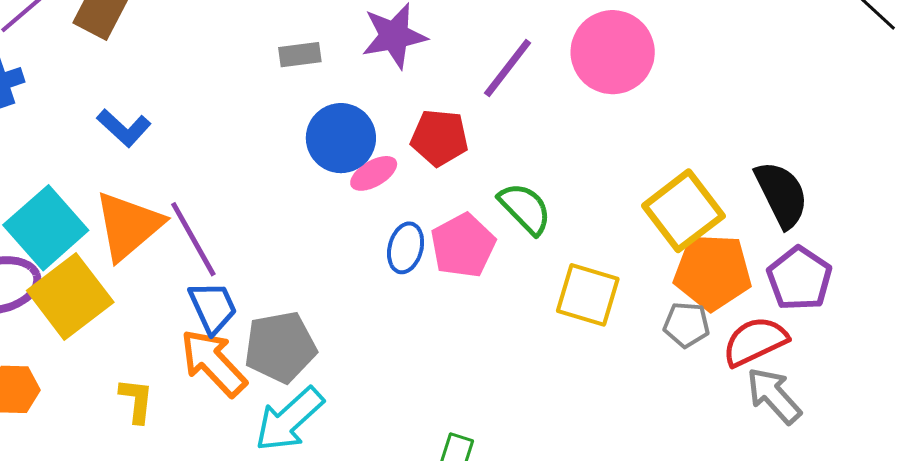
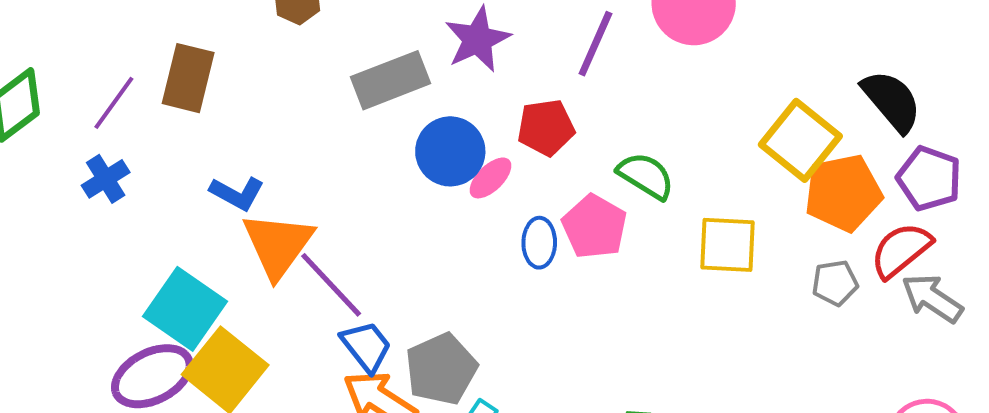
gray rectangle: (300, 55) -> (391, 80), size x1.8
orange triangle: (128, 226) -> (278, 245), moved
gray pentagon: (686, 325) -> (835, 283), moved

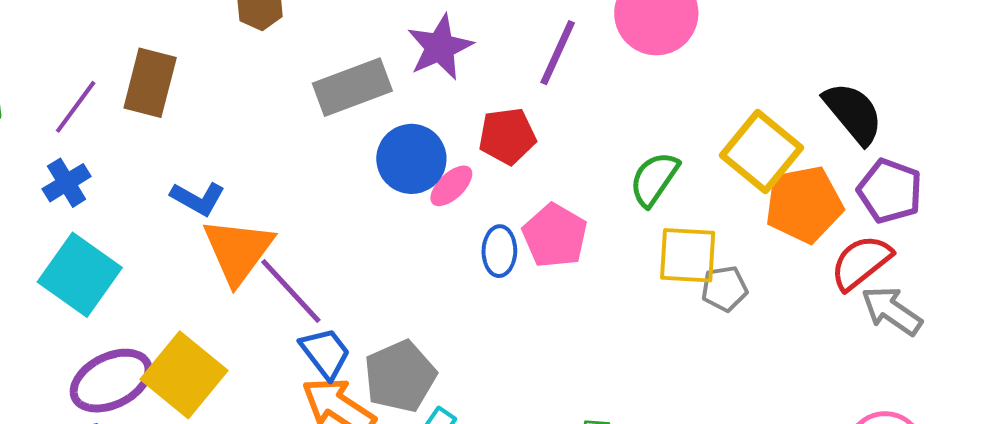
green semicircle: (646, 176) -> (654, 179), moved, turned -88
gray pentagon: (835, 283) -> (724, 289), moved
cyan square: (185, 309) -> (80, 275), moved

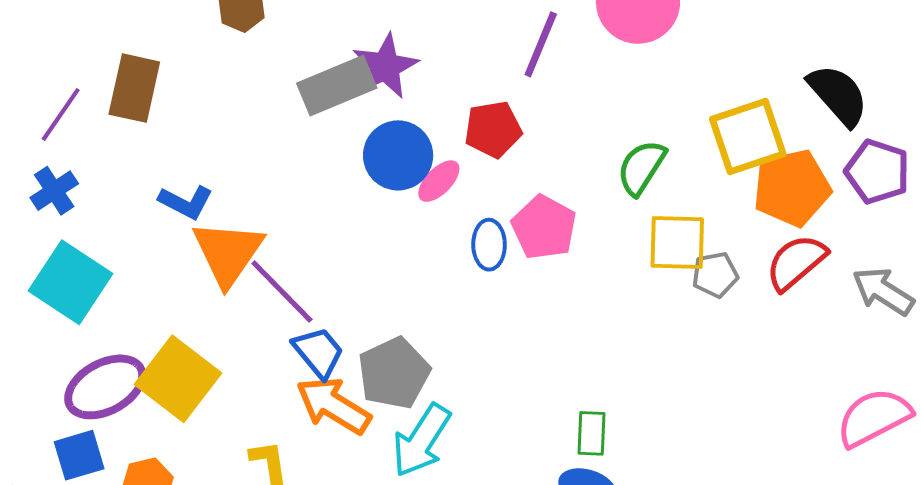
purple star: (440, 47) -> (385, 66), moved
yellow square: (762, 152) -> (748, 136), turned 34
red semicircle: (861, 262) -> (796, 262), moved

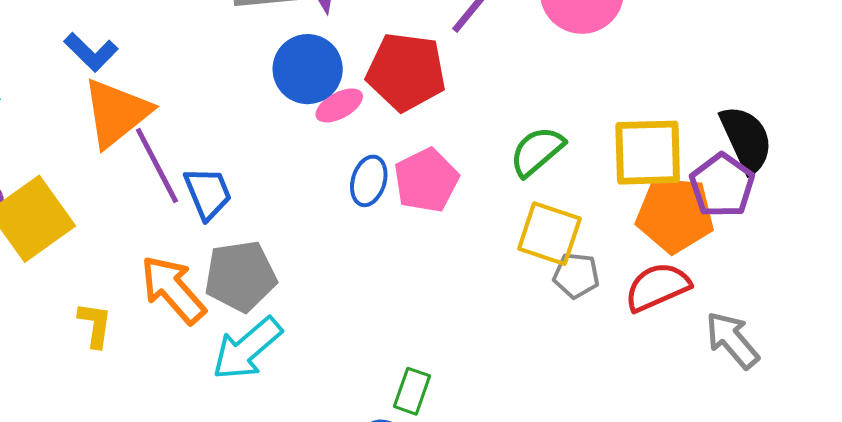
red pentagon: (493, 129) -> (406, 72), size x1.4
purple pentagon: (877, 172) -> (722, 185), moved
blue trapezoid: (318, 352) -> (208, 193), moved

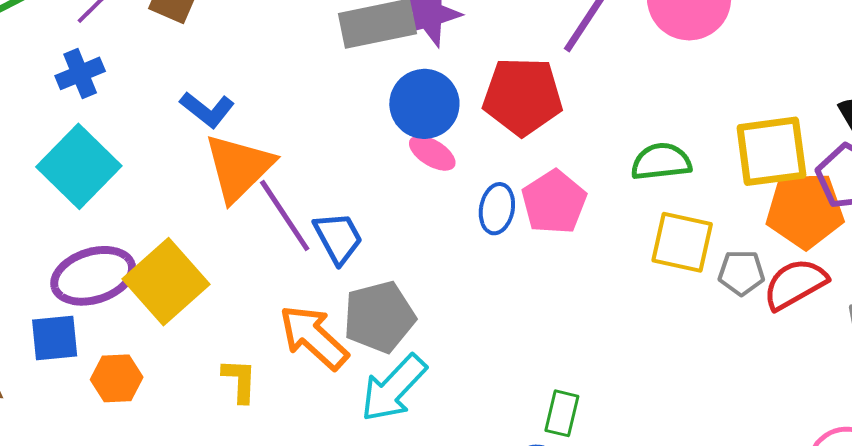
pink ellipse: (339, 105) -> (432, 153), moved, turned 66
green semicircle: (537, 151) -> (661, 162), turned 40
gray pentagon: (576, 275) -> (741, 273), moved

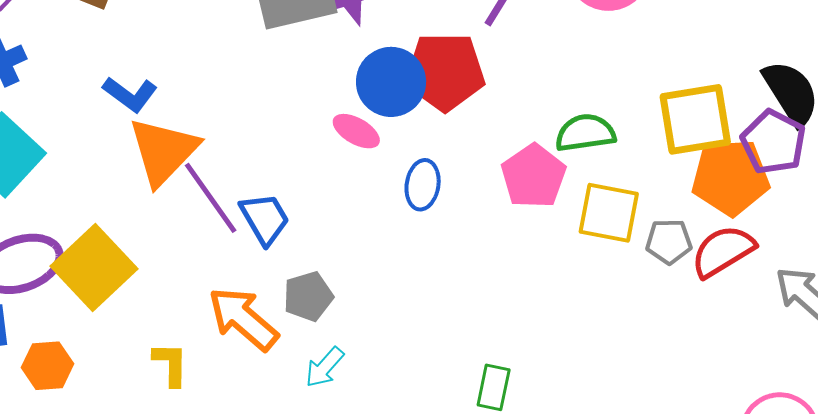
blue circle: (424, 104) -> (391, 82), moved
pink pentagon: (554, 202) -> (534, 176), moved
gray pentagon: (379, 317) -> (308, 296), size x0.7
cyan arrow: (393, 388) -> (325, 367), size x0.6

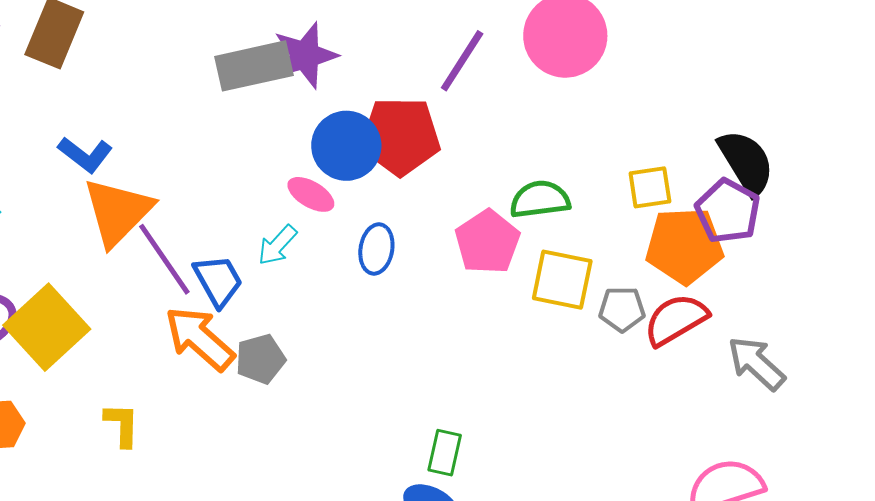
yellow square: (695, 119) -> (650, 187), size x0.6
orange arrow: (243, 319) -> (200, 338), moved
cyan arrow: (325, 367) -> (277, 245), moved

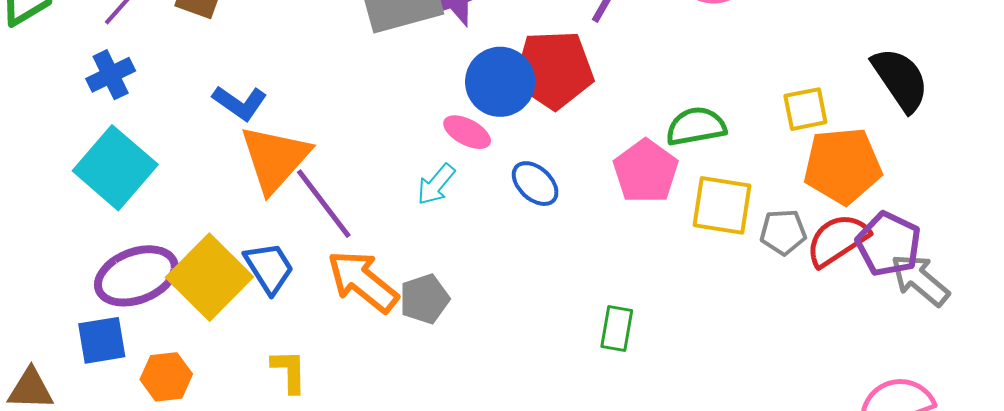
purple pentagon: (728, 211) -> (889, 244), moved
blue ellipse: (376, 249) -> (535, 184), turned -54
blue trapezoid: (218, 281) -> (269, 268), moved
green rectangle: (445, 453) -> (617, 328), moved

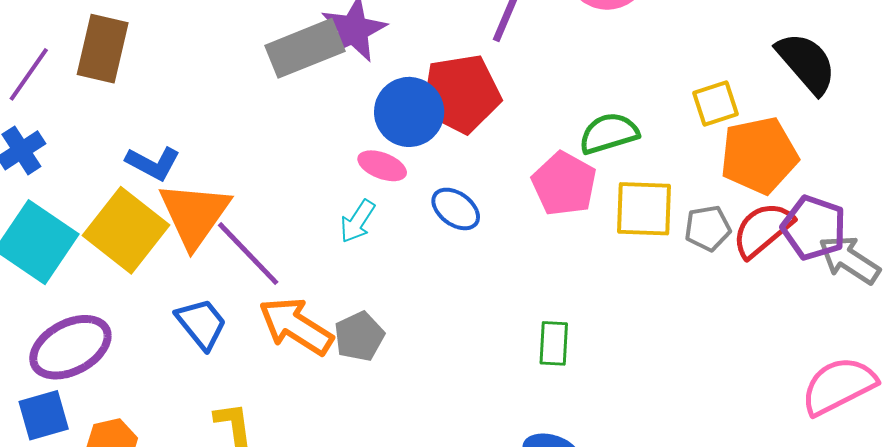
yellow square: (209, 277) -> (126, 230), moved

